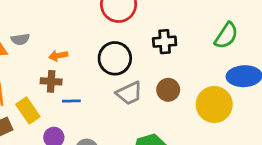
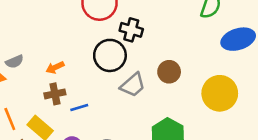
black cross: (165, 42) -> (131, 30), moved, turned 35
yellow circle: (214, 104) -> (220, 93), moved

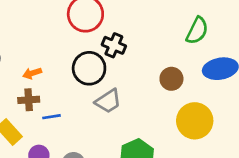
brown circle: (169, 72) -> (171, 79), moved

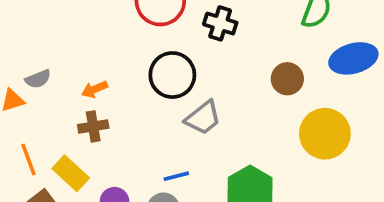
black cross: (114, 45) -> (220, 23), moved
blue line: (51, 117) -> (176, 176), moved

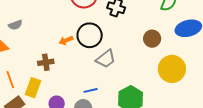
gray semicircle: (38, 79) -> (15, 25), moved
orange arrow: (95, 89) -> (66, 40), moved
yellow rectangle: (71, 173) -> (33, 88), turned 66

